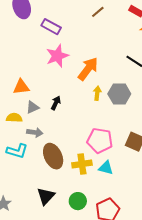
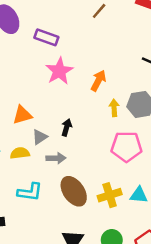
orange arrow: (88, 69) -> (98, 81), size x0.7
gray arrow: (35, 132) -> (56, 158), moved
pink pentagon: (100, 140) -> (126, 147), moved

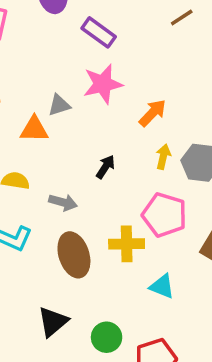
black arrow: (67, 127) -> (105, 167), moved
gray triangle: (40, 137) -> (59, 105), moved
yellow cross: (110, 195) -> (127, 244), moved

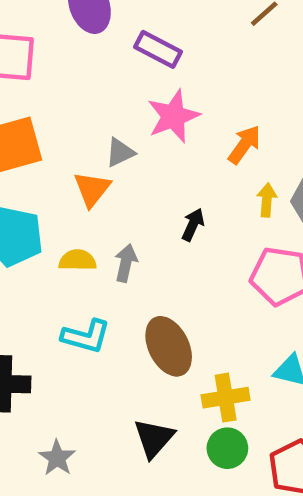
orange triangle: (34, 129) -> (92, 189), turned -44
gray arrow: (63, 202) -> (126, 263), moved, turned -84
yellow cross: (127, 244) -> (226, 398), moved

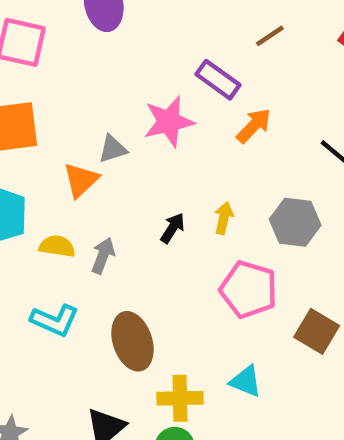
purple rectangle: (158, 49) -> (218, 80), moved
orange arrow: (244, 145) -> (254, 126), moved
yellow arrow: (267, 200) -> (224, 218), moved

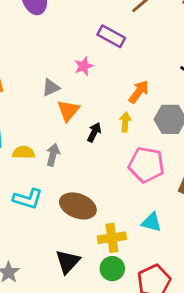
pink star: (169, 122) -> (84, 66), size x0.6
orange arrow: (254, 126) -> (139, 92), moved
orange triangle: (81, 180) -> (68, 110), moved
brown ellipse: (132, 341) -> (78, 206), turned -44

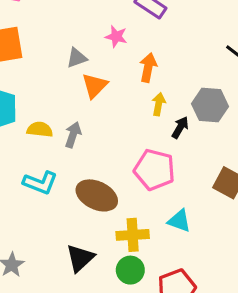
pink star: (84, 66) -> (116, 37), turned 30
orange arrow: (139, 92) -> (148, 67), moved, turned -30
black arrow: (94, 132) -> (180, 127), moved
pink pentagon: (146, 165) -> (154, 170), moved

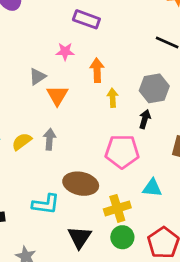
black arrow: (180, 127) -> (145, 119), moved
yellow semicircle: (40, 129) -> (22, 142), turned -30
cyan L-shape: (40, 183) -> (46, 204), moved

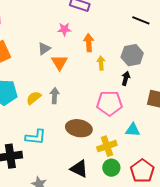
cyan L-shape: (46, 204) -> (36, 137), moved
black triangle: (80, 237) -> (79, 169), turned -36

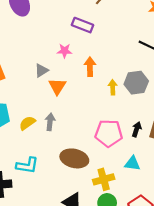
yellow arrow: (101, 63) -> (113, 87), moved
black arrow: (126, 78) -> (137, 129), moved

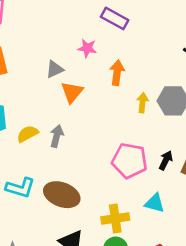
brown ellipse: (74, 158) -> (62, 195), moved

